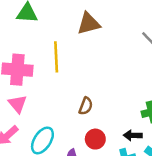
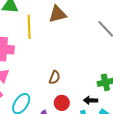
yellow line: (56, 57) -> (29, 27), moved

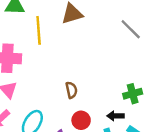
brown semicircle: (55, 77) -> (71, 90), turned -32

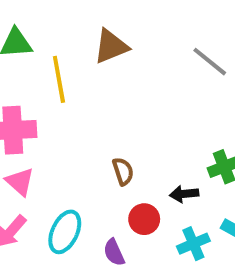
black arrow: (116, 116) -> (184, 194), moved

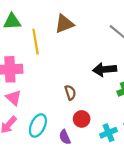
black arrow: (184, 194) -> (105, 69), moved, size x1.5

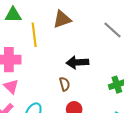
black arrow: (105, 69) -> (77, 62), moved

